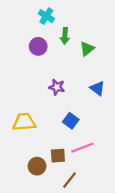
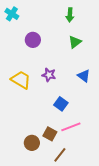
cyan cross: (46, 16) -> (12, 14), moved
green arrow: (65, 36) -> (70, 15), moved
yellow trapezoid: (24, 122) -> (21, 80), moved, turned 35
brown square: (58, 156) -> (50, 134), turned 32

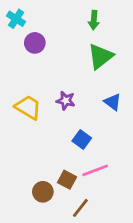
purple circle: (33, 40) -> (35, 43), moved
green triangle: (75, 42) -> (101, 56), size x1.5

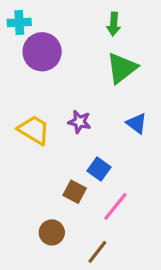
cyan cross: (16, 19) -> (19, 22), turned -36
purple circle: (35, 43) -> (42, 52), size x1.5
pink line: (95, 170) -> (115, 206), turned -30
brown square: (67, 180) -> (75, 192), moved

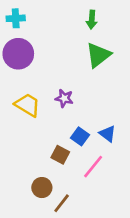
purple circle: (42, 52) -> (18, 54), moved
blue triangle: (136, 123) -> (107, 134), moved
brown line: (97, 252) -> (62, 203), moved

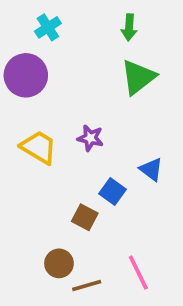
cyan cross: (16, 18) -> (48, 27), moved, turned -30
blue triangle: (107, 134) -> (151, 169), moved
pink line: (93, 167) -> (138, 273), moved, turned -65
brown line: (62, 203) -> (87, 286), turned 36

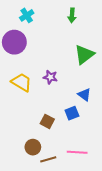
green triangle: (138, 77) -> (84, 54), moved
blue square: (112, 191) -> (72, 113), moved, turned 32
pink line: (138, 273) -> (77, 152), turned -60

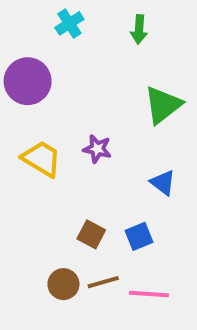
cyan cross: (27, 15) -> (69, 23), moved
blue square: (72, 113) -> (139, 236), moved
brown line: (48, 159) -> (103, 282), moved

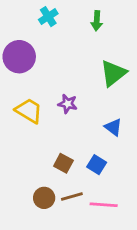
blue square: (139, 236) -> (97, 165), turned -36

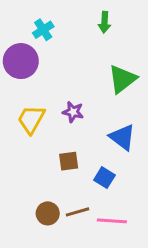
cyan cross: (48, 17) -> (43, 30), moved
yellow trapezoid: (29, 111) -> (31, 119), turned -92
blue triangle: (113, 127) -> (122, 137), size x1.4
brown square: (63, 163) -> (69, 161), moved, turned -36

